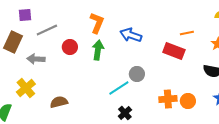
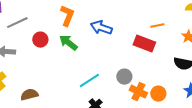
green arrow: (98, 50) -> (68, 43), turned -60
gray circle: (137, 74) -> (124, 77), moved
orange cross: (168, 99) -> (138, 92), turned 30

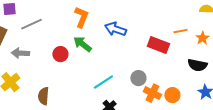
orange line: (157, 26) -> (180, 31), moved
red circle: (40, 40) -> (60, 54), moved
brown semicircle: (29, 95) -> (43, 96), turned -72

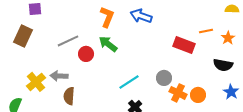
gray line: (31, 24) -> (68, 41), moved
blue arrow: (115, 29) -> (141, 16), moved
gray arrow: (20, 53) -> (59, 76), moved

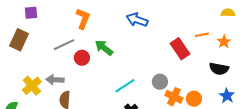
orange L-shape: (107, 17) -> (83, 19), moved
red rectangle: (184, 45) -> (180, 49), turned 35

